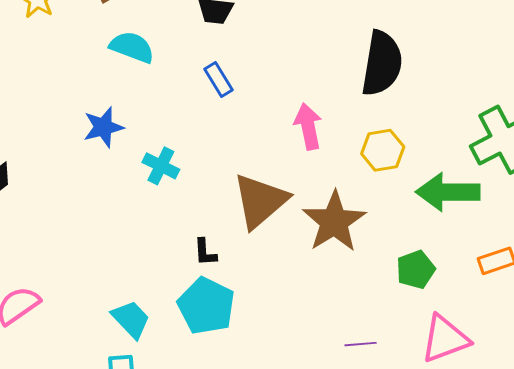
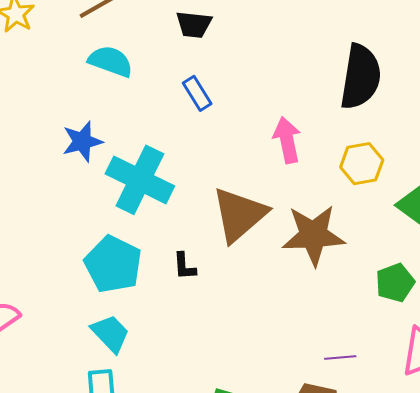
cyan cross: (161, 166) -> (140, 180), size x1.8
brown star: (334, 222) -> (313, 235), turned 30
cyan pentagon: (206, 306) -> (113, 264), moved

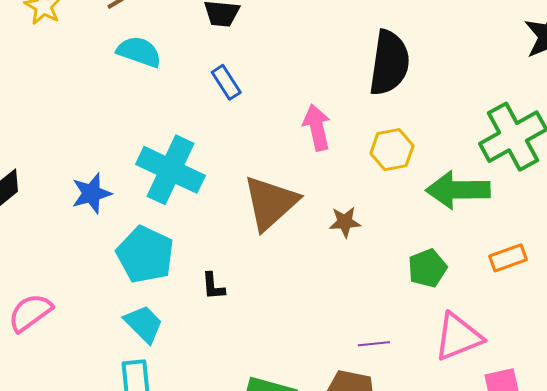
blue star: (82, 141) -> (91, 193), moved
brown star: (313, 235) -> (345, 222), size x0.5
black L-shape: (184, 266) -> (213, 286), moved

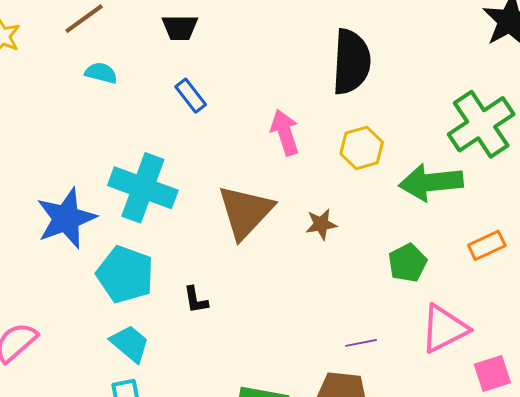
cyan semicircle: (139, 52) -> (101, 73), size x0.7
blue star: (91, 193) -> (66, 218), size x1.5

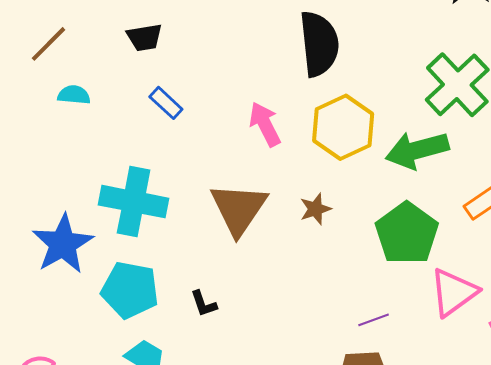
yellow hexagon: (362, 148) -> (343, 127), size x1.5
green pentagon: (407, 263) -> (407, 233), size x1.6

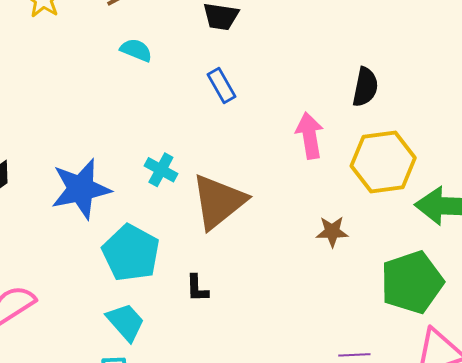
black semicircle: (319, 44) -> (365, 87), moved, size x0.6
cyan cross: (134, 202) -> (161, 170), size x0.5
brown triangle: (239, 209) -> (219, 202), moved

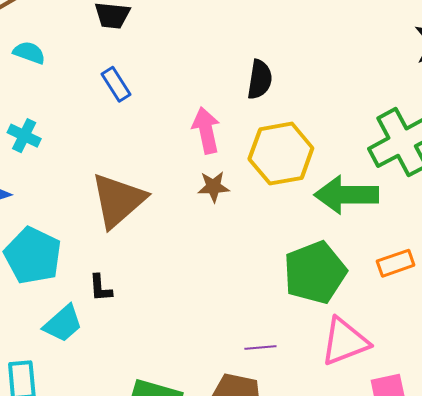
cyan cross: (161, 170) -> (24, 136), moved
brown star: (332, 232) -> (213, 187), moved
cyan trapezoid: (126, 322) -> (63, 324), moved, turned 93

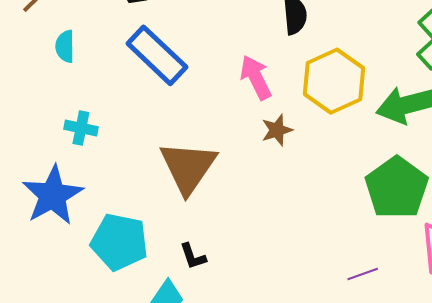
cyan semicircle: (29, 53) -> (65, 46), turned -96
blue rectangle: (116, 84) -> (157, 55), size x1.8

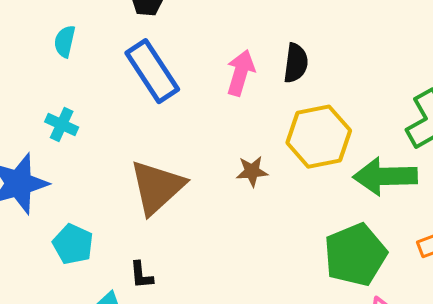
pink arrow: (256, 77) -> (241, 73), moved, turned 30
cyan pentagon: (119, 242) -> (73, 244), size x0.7

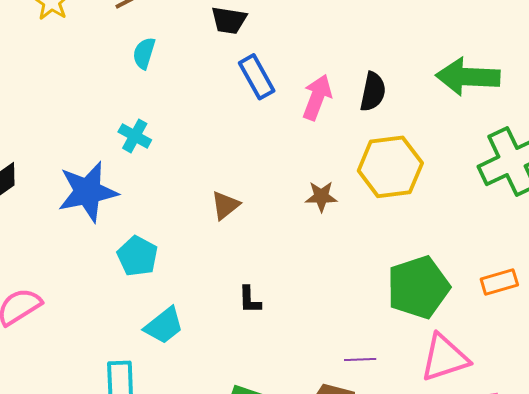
blue rectangle: (152, 71) -> (257, 77), moved, size x0.7
green arrow: (385, 176) -> (468, 77), moved
brown triangle: (157, 187) -> (225, 205), size x0.5
black L-shape: (141, 275) -> (250, 300), moved

